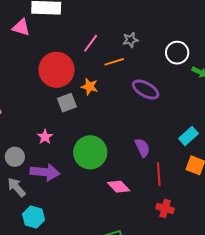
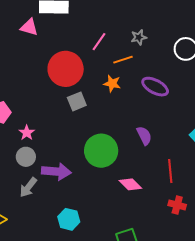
orange star: (89, 87) -> (112, 83), moved
pink star: (45, 137) -> (27, 133), moved
purple semicircle: (142, 148) -> (144, 136), moved
gray arrow: (17, 187) -> (28, 187), turned -100
cyan hexagon: (34, 217) -> (69, 219), moved

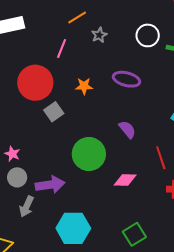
orange line: (123, 60) -> (77, 17), moved
pink diamond: (130, 184) -> (125, 180), turned -30
cyan hexagon: (69, 219) -> (73, 228), size x1.5

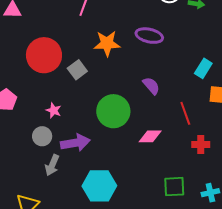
red circle: (35, 83) -> (44, 55), moved
orange star: (84, 86) -> (107, 43), size x1.5
pink star: (12, 154) -> (54, 110), moved
green square: (134, 234) -> (174, 187), moved, turned 30

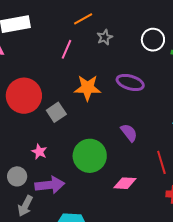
pink star: (54, 110) -> (39, 152), moved

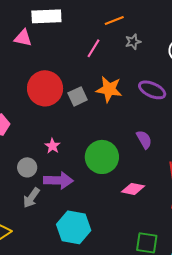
gray square: (56, 112) -> (78, 96), moved

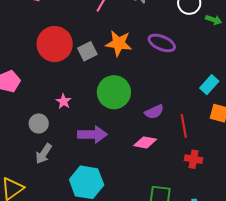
purple semicircle: (144, 140) -> (154, 112), moved, turned 96
green circle: (102, 157) -> (114, 92), moved
purple arrow: (58, 180) -> (92, 134), moved

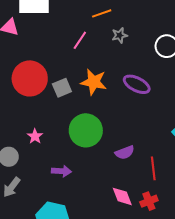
purple arrow: (92, 134) -> (62, 171), size x0.7
pink diamond: (145, 142) -> (122, 196), moved, turned 55
red cross: (193, 159) -> (149, 201), moved, turned -36

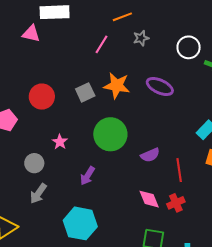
red circle: (30, 78) -> (42, 97), moved, size x0.7
purple arrow: (62, 171) -> (88, 176), turned 120

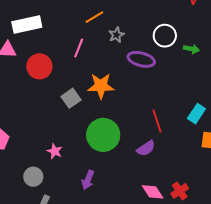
purple ellipse: (160, 87) -> (141, 59), moved
red circle: (42, 97) -> (39, 66), moved
red line: (179, 170) -> (157, 121), moved

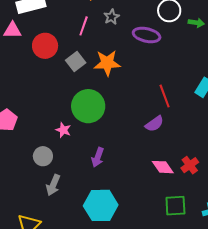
gray star: (116, 35) -> (112, 17), moved
gray square: (71, 98) -> (76, 62), moved
green circle: (103, 135) -> (88, 106), moved

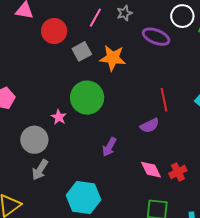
gray circle: (43, 156) -> (34, 140), size x1.4
purple arrow: (98, 157) -> (109, 147), moved

